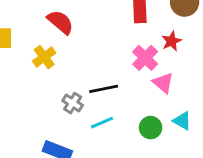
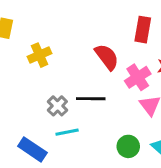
red semicircle: (60, 22) -> (107, 57), moved
cyan line: (102, 123) -> (67, 132), moved

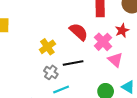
yellow cross: (40, 55) -> (47, 47), moved

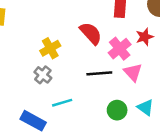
black line: (73, 63) -> (99, 73), moved
gray cross: (51, 72) -> (43, 75), moved

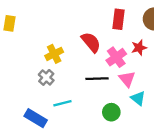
cyan triangle: (145, 107) -> (138, 98), moved

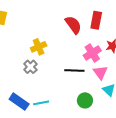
red semicircle: (91, 42) -> (73, 25), moved
cyan line: (62, 103) -> (41, 103), moved

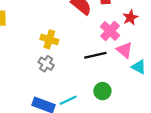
yellow cross: (39, 47) -> (49, 39), turned -35
green circle: (85, 100) -> (102, 91), moved

